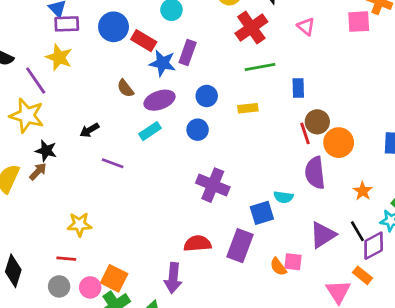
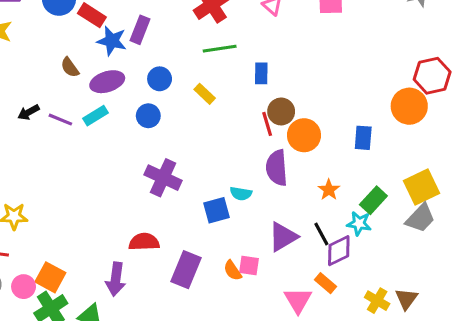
yellow rectangle: (248, 108) -> (205, 94), turned 48
purple line: (113, 163) -> (60, 120), moved
purple rectangle: (240, 246) -> (186, 270), moved

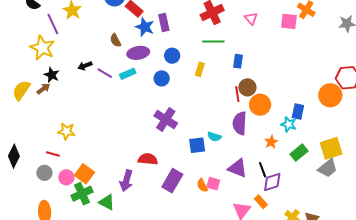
purple rectangle: (140, 30) -> (164, 22), turned -42
yellow rectangle: (205, 94) -> (200, 69), turned 56
cyan star: (359, 224) -> (289, 124), moved
purple triangle: (283, 237) -> (238, 168), turned 45

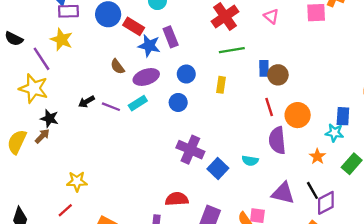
brown circle: (247, 87) -> (278, 75), moved
blue square: (197, 145) -> (218, 169), moved, turned -30
red line: (53, 154) -> (65, 210), turned -48

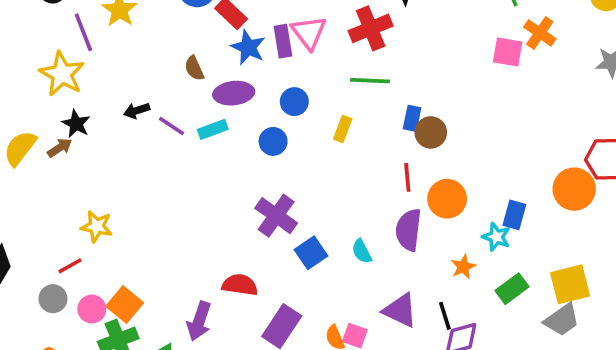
pink triangle: (271, 16) -> (309, 32), moved, size x1.5
cyan semicircle: (250, 161) -> (362, 251), turned 42

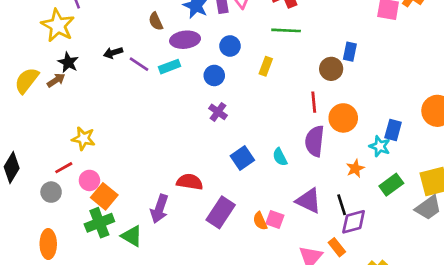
blue rectangle: (412, 118) -> (350, 52), moved
purple cross: (276, 216) -> (218, 112), moved, size x0.6
pink circle: (92, 309) -> (89, 180), moved

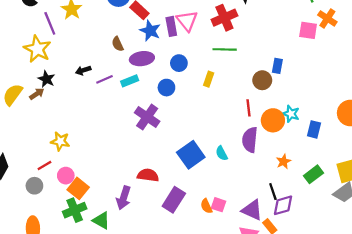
purple line: (139, 64) -> (105, 79), turned -56
purple cross: (218, 112) -> (147, 117), moved, size x1.6
cyan star: (380, 146) -> (291, 114), moved
blue square: (242, 158) -> (191, 155), size x1.4
purple triangle: (308, 201) -> (252, 210), moved

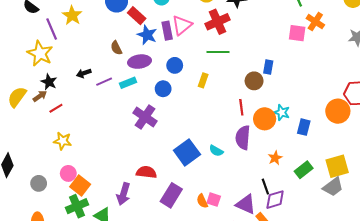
pink triangle: (187, 21) -> (182, 25), turned 30
cyan semicircle: (222, 153) -> (216, 151), turned -32
red line: (44, 166) -> (56, 108), moved

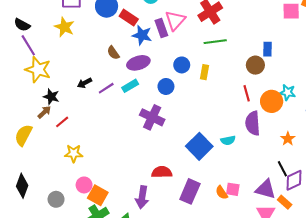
purple line: (52, 29) -> (28, 45), moved
blue circle: (175, 65) -> (182, 65), moved
yellow semicircle: (17, 97) -> (23, 135), moved
cyan semicircle: (216, 151) -> (228, 140), turned -32

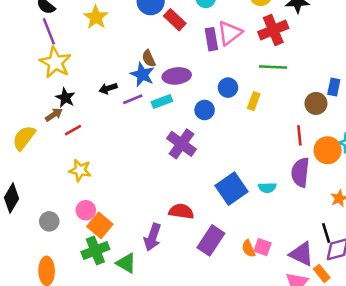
blue star: (142, 35) -> (142, 74), moved

